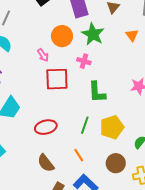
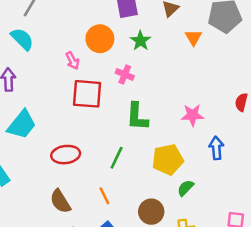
green star: (93, 34) -> (140, 41), size x0.7
orange triangle: (132, 35) -> (193, 38), moved
yellow pentagon: (112, 127) -> (168, 160), moved

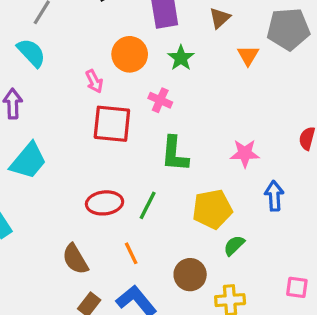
red ellipse: (66, 155) -> (105, 203), moved

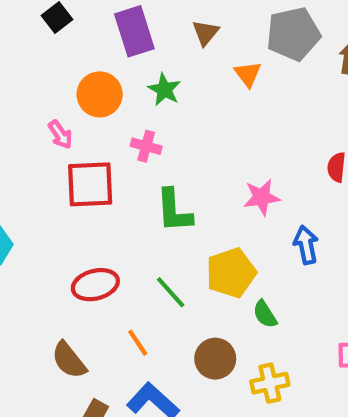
green line: (148, 205) -> (171, 292), moved, turned -60
green semicircle: (234, 245) -> (265, 314), turned -70

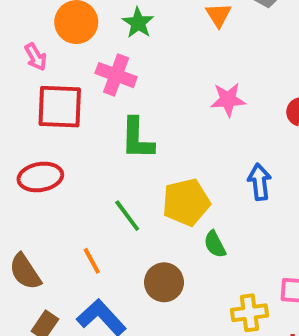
pink cross: (146, 146) -> (116, 75), size x1.4
pink star: (262, 197) -> (228, 100), moved
red ellipse: (95, 285) -> (40, 177), moved
yellow cross: (270, 383) -> (249, 313), moved

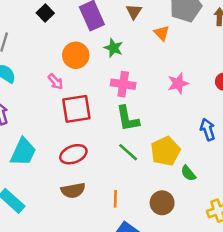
pink cross: (116, 75) -> (123, 84), moved
green line: (127, 216) -> (128, 152), moved
orange line: (92, 261) -> (115, 199), turned 42
brown semicircle: (25, 272) -> (73, 190), moved, turned -55

